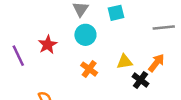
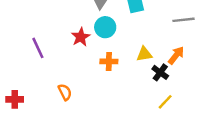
red star: (48, 45) -> (81, 37), moved
orange cross: (89, 69) -> (109, 61), turned -35

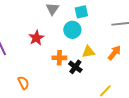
cyan circle: (105, 27) -> (72, 30), moved
black cross: (160, 72) -> (75, 67), moved

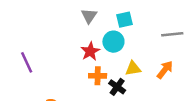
red star: (36, 38) -> (90, 51), moved

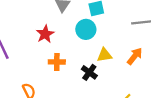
red star: (90, 51) -> (45, 34), moved
orange cross: (98, 76) -> (57, 62), moved

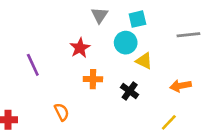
yellow triangle: (104, 55) -> (144, 61), moved, turned 35
orange arrow: (135, 56) -> (181, 86), moved, turned -138

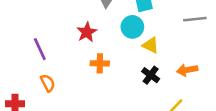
black cross: (130, 91) -> (151, 75), moved
orange semicircle: (62, 112) -> (48, 83), moved

